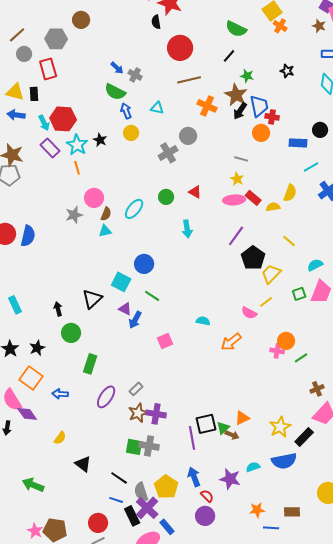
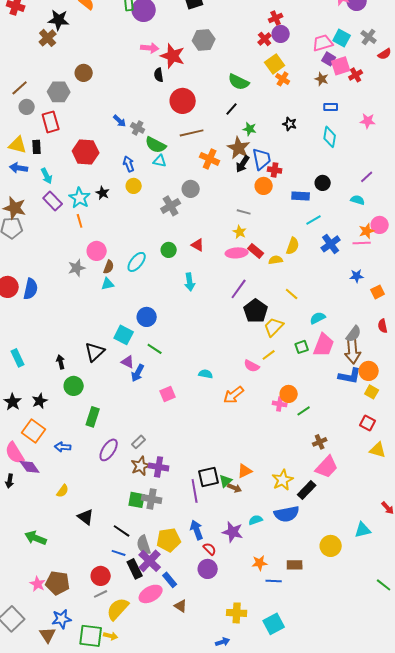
green semicircle: (115, 92) -> (156, 145), moved
red hexagon: (63, 119) -> (86, 152), moved
yellow pentagon: (166, 487) -> (169, 540), turned 30

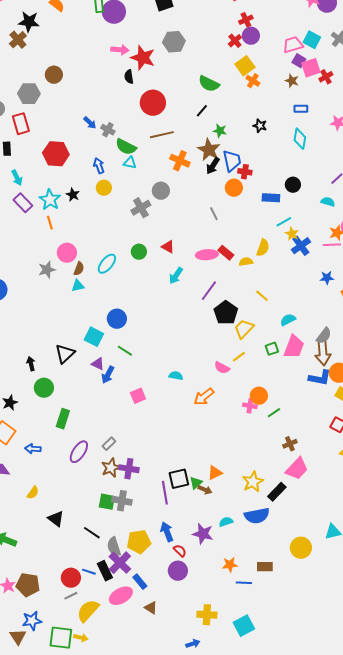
gray line: (244, 212) -> (214, 214), turned 48
yellow star: (240, 232) -> (292, 234), moved
cyan arrow: (190, 282) -> (176, 276), moved, turned 42
blue line: (119, 553) -> (89, 572), moved

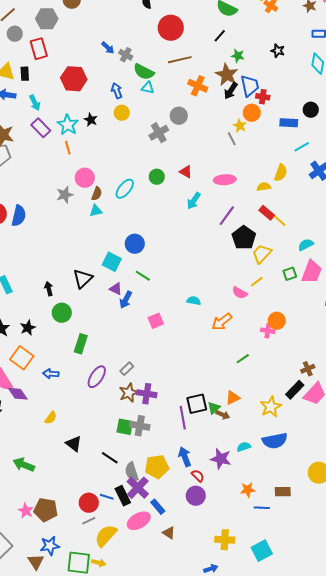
yellow star: (292, 234) -> (240, 126), moved
red rectangle: (226, 253) -> (267, 213), moved
green line: (274, 413) -> (243, 359), moved
black rectangle: (277, 492) -> (295, 390), moved

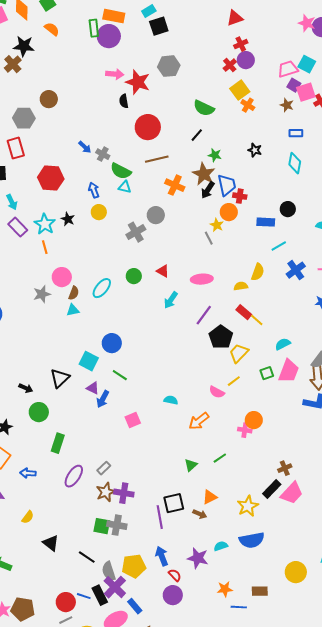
black arrow: (49, 289) -> (26, 388), turned 128
green triangle: (214, 408) -> (191, 465), moved

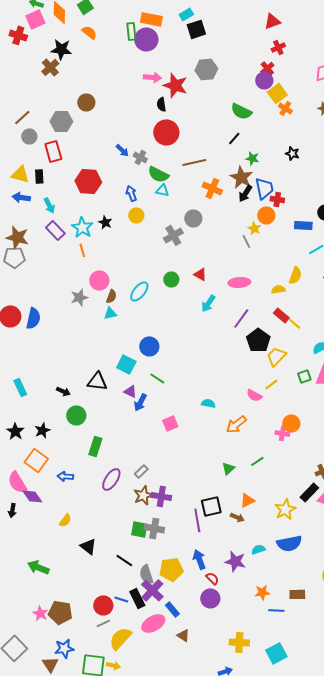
purple circle: (246, 60) -> (264, 80), moved
red circle: (148, 127) -> (166, 132), moved
black triangle: (60, 378) -> (97, 381), turned 50

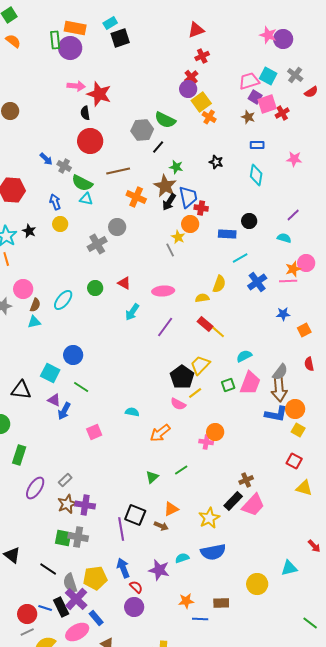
gray hexagon: (206, 69) -> (142, 130), moved
black pentagon: (258, 340) -> (182, 377), moved
black square: (211, 506) -> (135, 515), turned 35

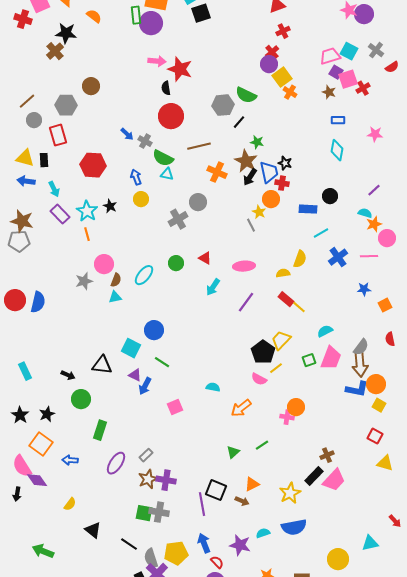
black star: (216, 162) -> (285, 163), moved
orange star: (293, 269) -> (374, 224), moved

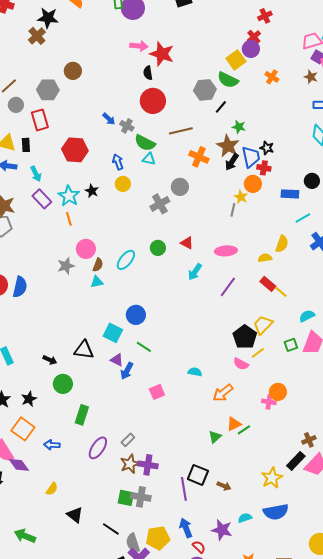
yellow square: (282, 77) -> (236, 60), moved
gray line: (251, 225) -> (233, 210), turned 40
orange triangle: (252, 484) -> (234, 424), moved

